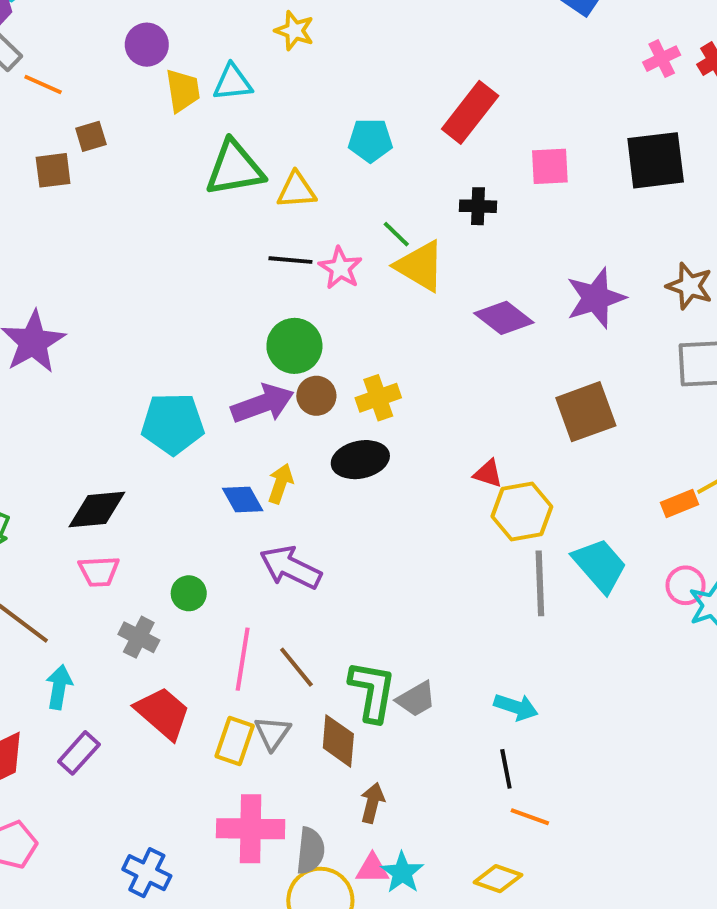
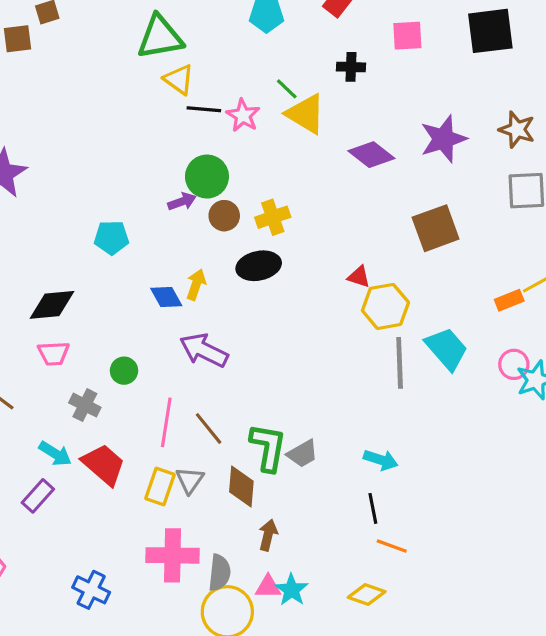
yellow triangle: (296, 190) -> (179, 79), moved, turned 40
purple arrow: (263, 404) -> (182, 202), moved, size x0.6
cyan pentagon: (173, 424) -> (111, 238), size x0.7
cyan arrow: (59, 687) -> (55, 454), moved, turned 112

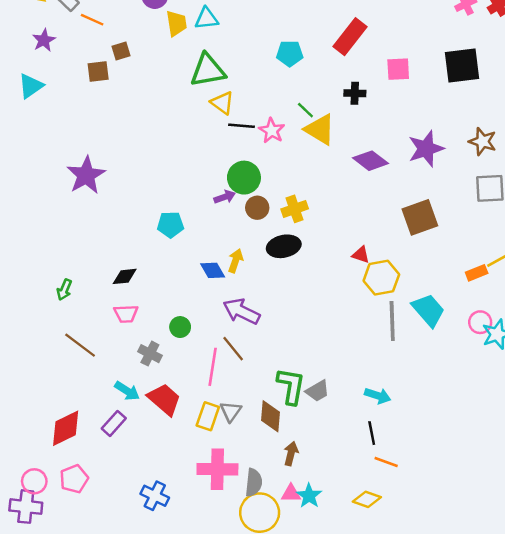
black diamond: (52, 305) -> (125, 276), size x0.7
brown line: (209, 429) -> (233, 349), moved

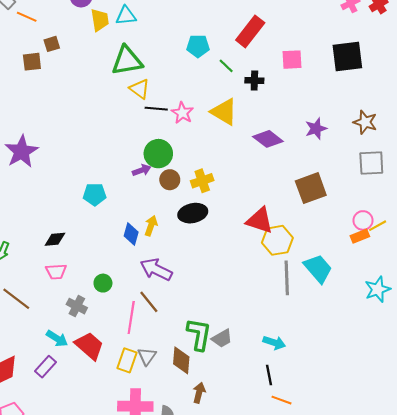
green line: (305, 110) -> (226, 66), moved
purple star: (426, 149) -> (316, 129), size x0.7
red triangle: (361, 255) -> (260, 220), size x1.8
blue diamond: (213, 270) -> (131, 234), turned 45
pink circle: (480, 322) -> (363, 220), moved

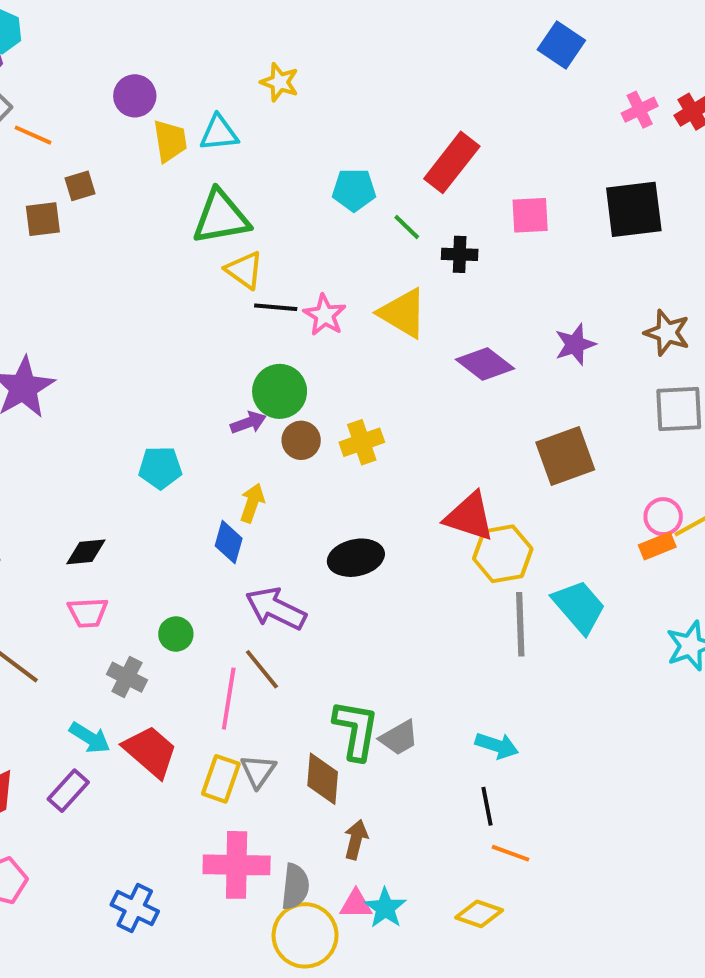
black ellipse: (193, 213) -> (356, 558), moved
yellow arrow: (151, 226) -> (252, 503), moved

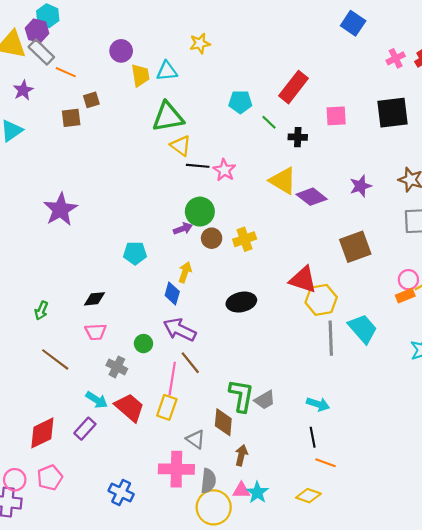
yellow star: (280, 82) -> (200, 43), turned -30
yellow triangle: (403, 313) -> (283, 181), moved
purple arrow: (276, 609) -> (180, 330), moved
gray triangle: (258, 771) -> (196, 439), moved, turned -30
yellow rectangle: (221, 779) -> (167, 407), moved

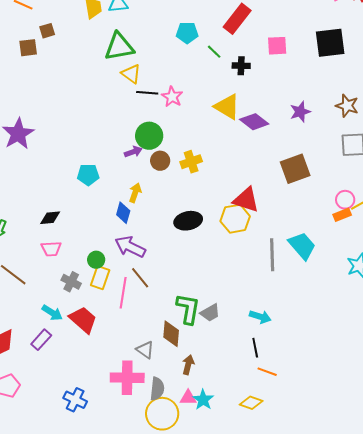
yellow hexagon: (321, 300) -> (235, 219), moved
yellow rectangle: (167, 407) -> (100, 278), moved

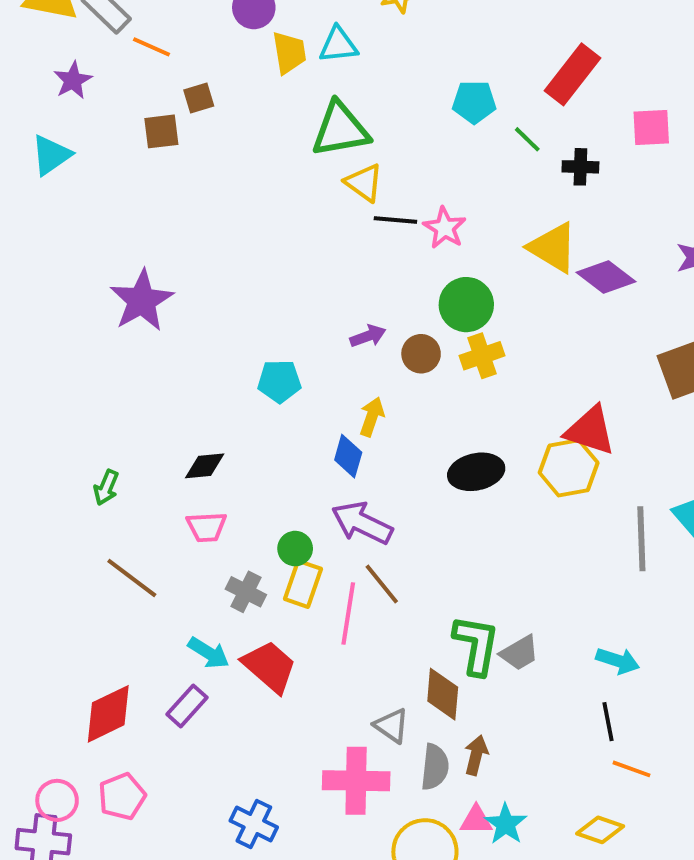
green circle: (149, 136) -> (466, 305), moved
gray semicircle: (157, 389) -> (435, 767), moved

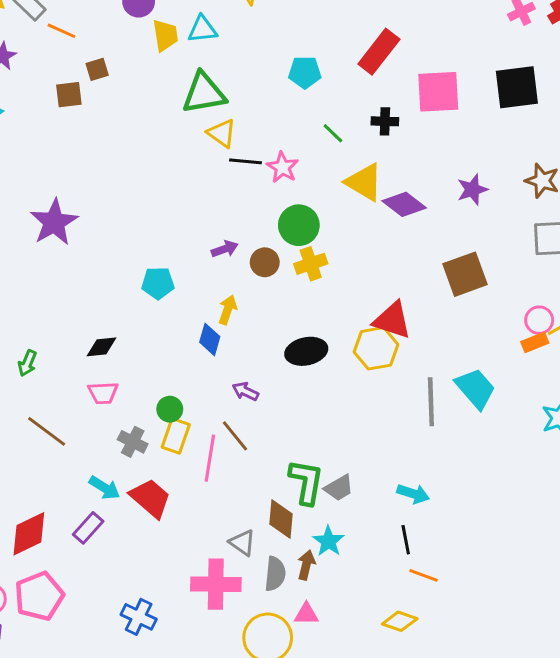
pink square: (651, 127) -> (438, 92), size x1.5
green line: (527, 139) -> (333, 133), moved
purple arrow: (362, 523) -> (245, 391), moved, size x0.6
pink pentagon: (122, 796) -> (39, 596), size x1.4
cyan star: (506, 824) -> (329, 541), moved

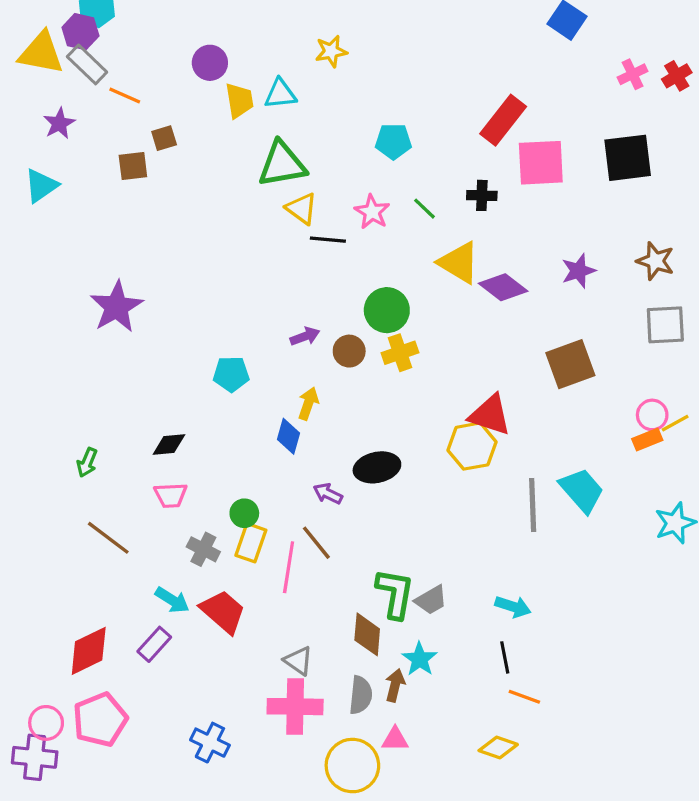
red rectangle: (379, 52) -> (503, 120), moved
pink star: (283, 167) -> (372, 212), moved
black ellipse: (306, 351) -> (377, 467), moved
gray triangle: (242, 543) -> (298, 661), moved

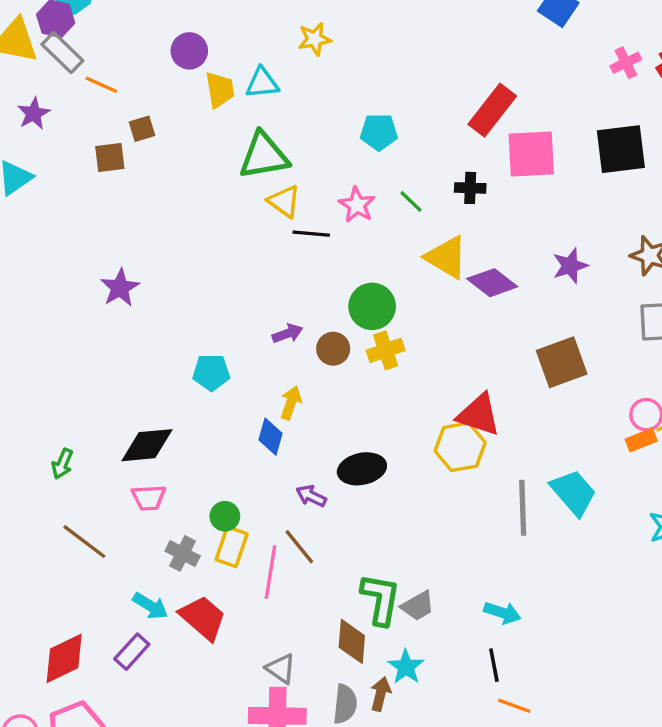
purple star: (117, 307) -> (120, 288), moved, size x0.7
black diamond: (169, 444) -> (147, 445), size x1.5

